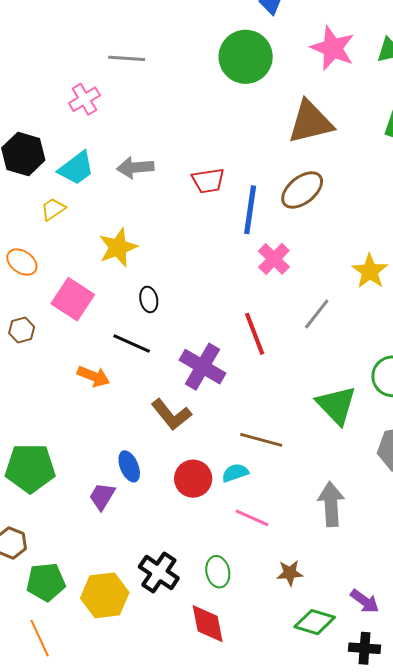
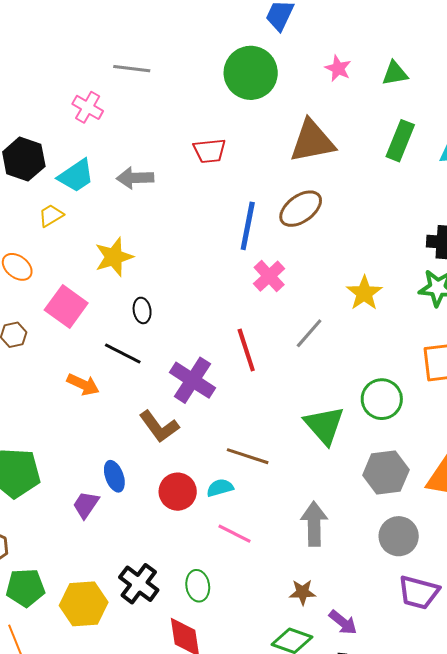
pink star: (333, 48) -> (338, 68), size x0.6
pink cross: (84, 99) -> (88, 107), turned -32
red trapezoid: (208, 181) -> (210, 151), moved
brown star: (290, 573) -> (303, 592), moved

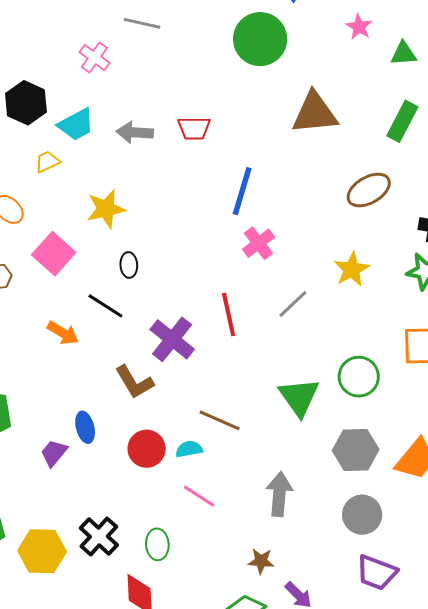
pink star: (338, 68) -> (359, 27), moved
red trapezoid: (210, 151) -> (194, 128), moved
brown ellipse: (301, 209) -> (369, 190), moved

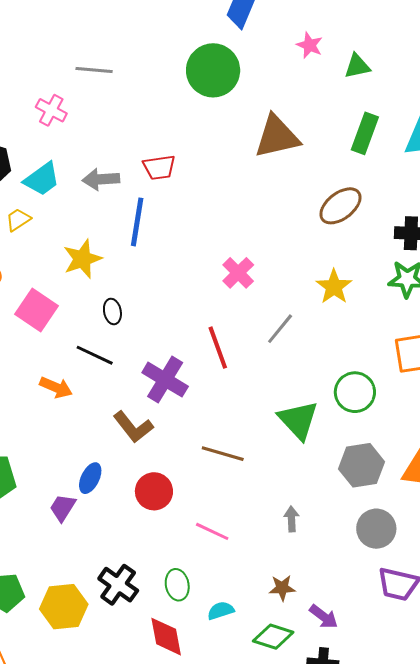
blue line: (242, 191) -> (137, 222), moved
blue ellipse: (85, 427) -> (90, 478), turned 48
cyan semicircle: (189, 449) -> (221, 611), moved
gray arrow: (279, 494) -> (291, 519), size x0.6

